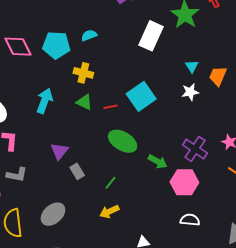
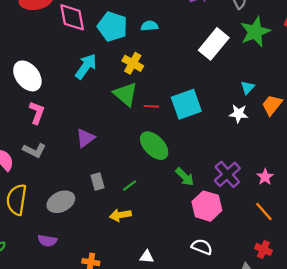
cyan arrow: (45, 101) -> (86, 66), moved
green triangle: (84, 102) -> (125, 94), size x1.4
gray rectangle: (77, 171) -> (98, 181), moved

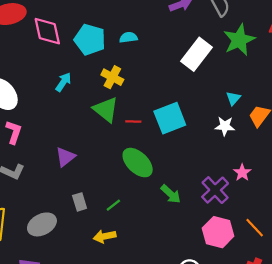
cyan arrow: (86, 66) -> (63, 82), size x0.7
pink star: (265, 177) -> (242, 173), moved
pink hexagon: (207, 206) -> (218, 232), moved

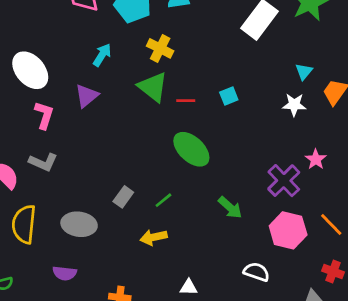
cyan square: (170, 118) -> (229, 96), size x0.5
purple triangle: (65, 157) -> (87, 96), moved
green arrow: (171, 194) -> (230, 207), moved
gray rectangle: (80, 202) -> (123, 197), turned 54
gray ellipse: (42, 224) -> (79, 224), turned 36

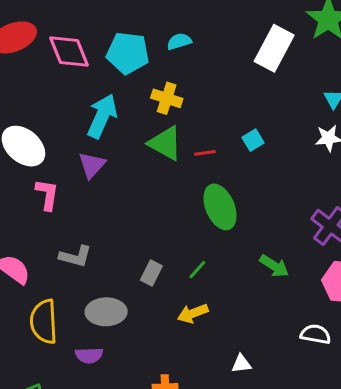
cyan arrow: (102, 55) -> (102, 116), size x1.6
green ellipse: (191, 149) -> (220, 207), turned 33
gray L-shape: (43, 162) -> (75, 256), moved
purple semicircle: (65, 273) -> (89, 355), moved

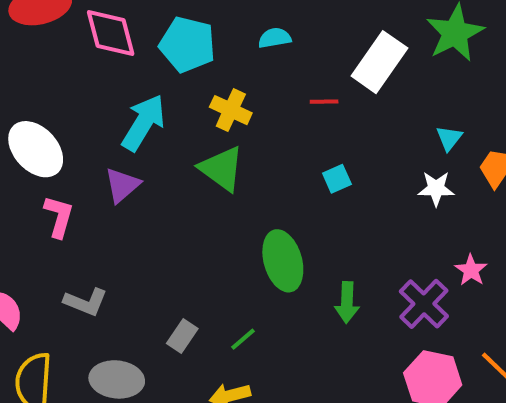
cyan semicircle: (179, 41) -> (275, 38), moved
red line: (205, 153) -> (324, 102), moved
green arrow: (274, 266) -> (347, 302), moved, turned 52

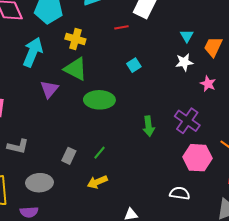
purple triangle: (122, 185) -> (49, 89), moved
green ellipse: (283, 261) -> (99, 100), moved, turned -64
pink star: (471, 270) -> (208, 84), moved

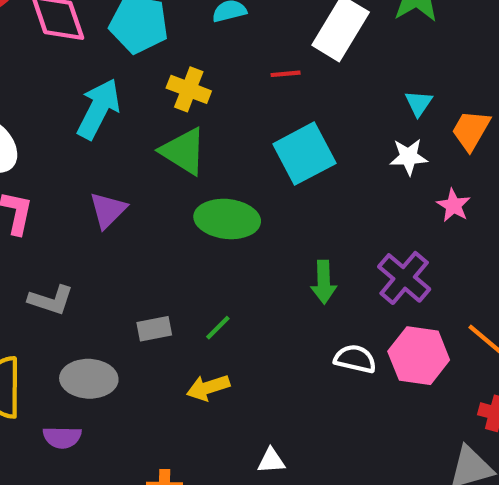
cyan square: (134, 65) -> (304, 154), size x2.0
purple triangle: (49, 89) -> (108, 210), moved
gray rectangle: (69, 156) -> (154, 329), turned 49
white semicircle: (180, 193) -> (355, 359), moved

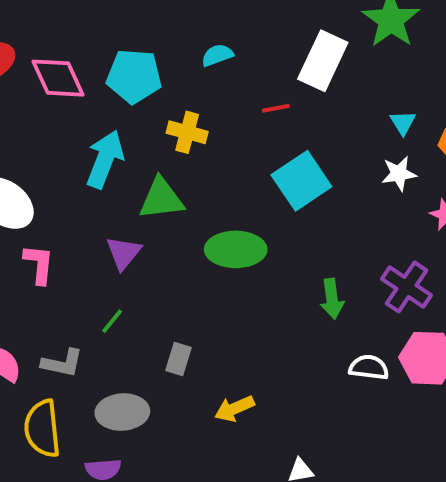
green triangle: (183, 151) -> (161, 199), moved, turned -33
gray L-shape: (51, 300) -> (62, 363), moved
green line: (218, 328) -> (112, 321), moved
gray rectangle: (154, 329) -> (178, 359), turned -56

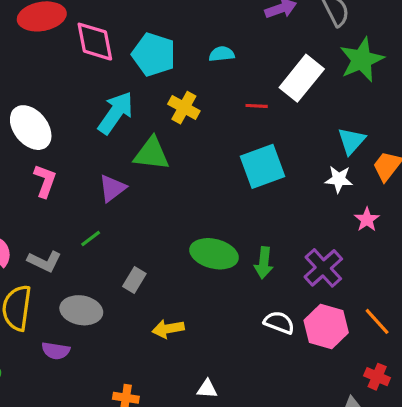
cyan triangle: (403, 123) -> (352, 141), size x1.4
green ellipse: (236, 249) -> (214, 254), moved

